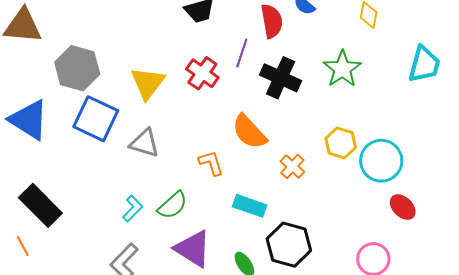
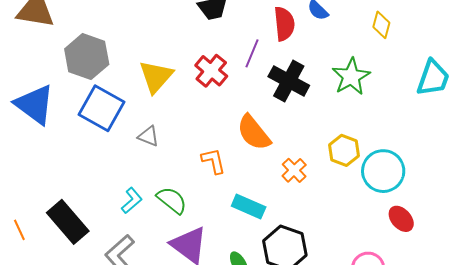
gray triangle: (145, 143) -> (148, 136), size x0.7
black rectangle: (40, 205) -> (68, 222), moved
green semicircle: (173, 205) -> (172, 200), turned -104

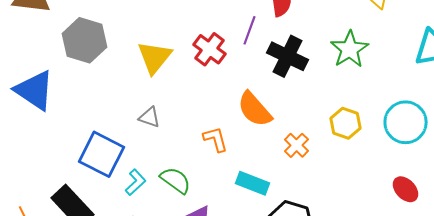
blue square: (102, 108) -> (102, 154), moved
cyan circle: (383, 171) -> (406, 122), moved

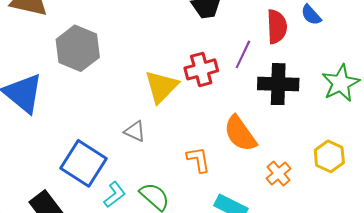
red cross: (210, 49) -> (201, 69), turned 32
black cross: (288, 56) -> (278, 84), turned -30
yellow triangle: (154, 57) -> (161, 87), moved

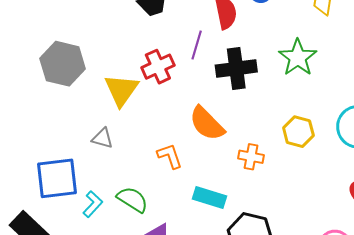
gray hexagon: (78, 48) -> (63, 64), moved
blue square: (83, 163) -> (57, 178), turned -30
orange cross: (278, 173) -> (251, 157), turned -30

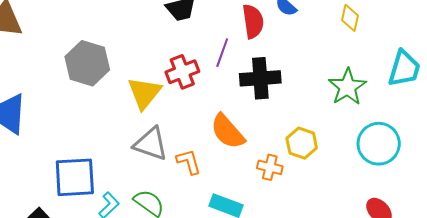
green star: (298, 58) -> (347, 87), moved
yellow hexagon: (298, 132) -> (302, 143), moved
gray triangle: (102, 138) -> (151, 144), moved, size x1.6

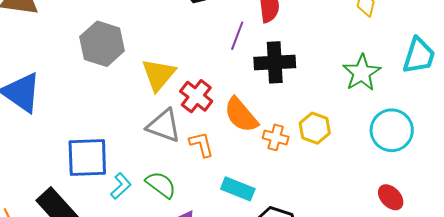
red cross: (182, 72) -> (196, 96), moved, turned -32
orange cross: (270, 167) -> (276, 137), moved

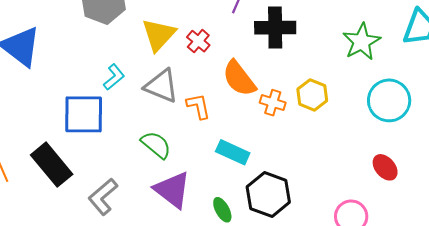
red cross: (196, 96) -> (198, 41), moved, size x0.7
cyan L-shape: (121, 186) -> (114, 77), moved

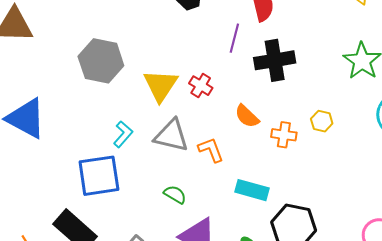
orange semicircle: (239, 79) -> (247, 116), size x0.7
yellow hexagon: (312, 95) -> (322, 121), size x0.7
green semicircle: (156, 145) -> (175, 194), size x0.7

